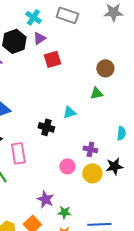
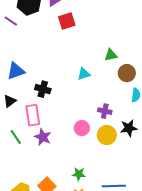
brown circle: (105, 68) -> (127, 73), moved
black cross: (46, 127) -> (43, 89), moved
purple star: (45, 199) -> (43, 137), moved

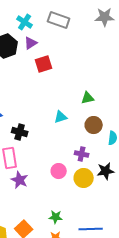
brown circle: (127, 73) -> (94, 125), moved

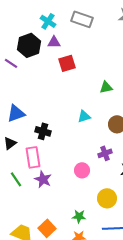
purple triangle: (31, 43) -> (54, 42), turned 32
green triangle: (88, 98) -> (106, 87), moved
purple cross: (82, 154) -> (105, 153), turned -32
yellow circle: (84, 178) -> (107, 198), moved

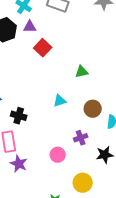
red square: (67, 63) -> (43, 48), turned -30

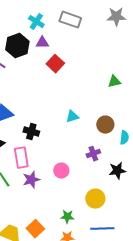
green triangle: (82, 72) -> (114, 82), moved
pink circle: (58, 155) -> (61, 171), moved
purple star: (19, 164) -> (31, 180), turned 30

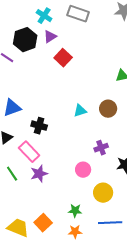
purple triangle: (42, 43) -> (50, 37), turned -32
brown circle: (105, 125) -> (108, 109), moved
pink rectangle: (21, 158) -> (29, 152), turned -35
pink circle: (61, 171) -> (83, 170), moved

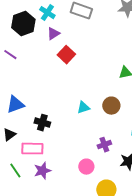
black hexagon: (25, 40) -> (23, 24), moved
pink rectangle: (29, 152) -> (32, 149), turned -45

